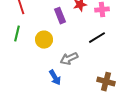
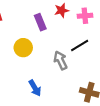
gray arrow: (69, 59) -> (60, 60), moved, turned 90

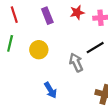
purple rectangle: (40, 22) -> (47, 16), moved

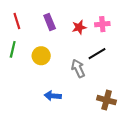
red star: (77, 12) -> (79, 27), moved
blue arrow: (51, 90) -> (53, 96), turned 126

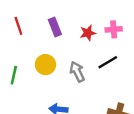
green line: (13, 49) -> (14, 75), moved
gray arrow: (78, 68) -> (77, 72), moved

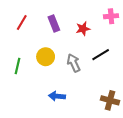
red line: (18, 26) -> (22, 22), turned 49
pink cross: (114, 29) -> (111, 16), moved

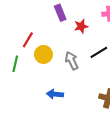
red line: (22, 22) -> (28, 40), moved
purple rectangle: (54, 23) -> (60, 13), moved

